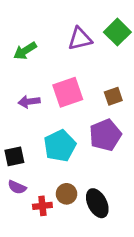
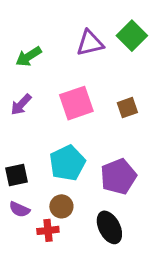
purple arrow: (29, 102) -> (21, 105), moved, turned -40
purple pentagon: (105, 135) -> (118, 176), moved
brown circle: (67, 194) -> (61, 206), moved

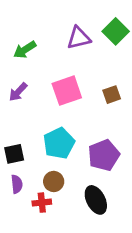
purple semicircle: (19, 209) -> (17, 184), turned -120

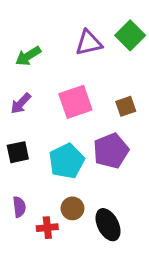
black square: (14, 154) -> (18, 152), moved
purple pentagon: (104, 155) -> (111, 151), moved
brown circle: (54, 181) -> (72, 208), moved

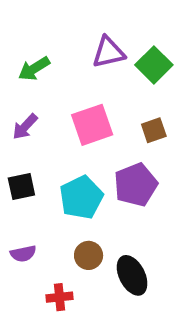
green square: (130, 35) -> (154, 65), moved
purple semicircle: (19, 207) -> (23, 254), turned 84
red cross: (47, 228) -> (59, 297), moved

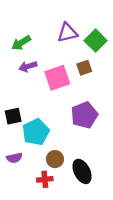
purple arrow: (25, 127) -> (28, 67), moved, turned 30
brown square: (154, 130) -> (84, 68), moved
cyan pentagon: (81, 197) -> (36, 132), moved
red cross: (59, 297) -> (45, 179), moved

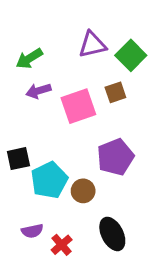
purple semicircle: (14, 158) -> (32, 231), moved
brown circle: (55, 159) -> (83, 191), moved
red cross: (45, 179) -> (62, 245), turned -35

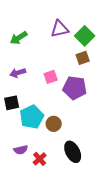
purple arrow: (38, 91) -> (18, 73), moved
brown square: (115, 92) -> (83, 58), moved
pink square: (78, 106) -> (51, 77), moved, size x0.6
purple pentagon: (115, 157) -> (75, 88), moved, turned 30

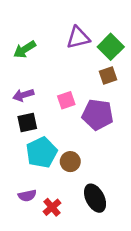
black square: (12, 103) -> (27, 122), moved

